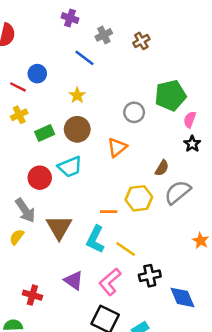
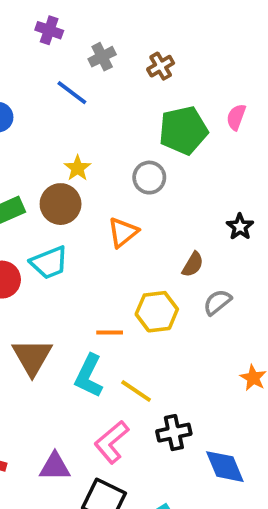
yellow star: (77, 95) -> (78, 168), moved
green pentagon: (170, 95) -> (183, 130), moved
pink semicircle: (190, 120) -> (236, 117), moved
gray semicircle: (178, 192) -> (217, 302), size x0.7
purple triangle: (74, 281) -> (55, 467), moved, turned -35

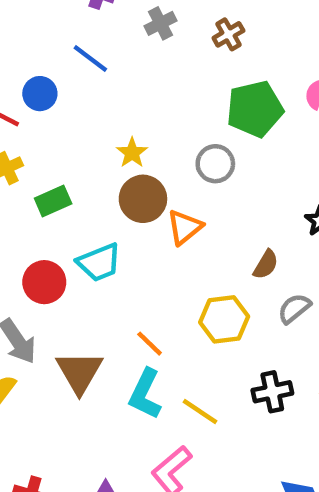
blue line: (72, 93) -> (90, 58), moved
brown circle: (61, 204) -> (143, 199), moved
orange line: (110, 332) -> (150, 344), moved, turned 44
black cross: (174, 433) -> (272, 392), moved

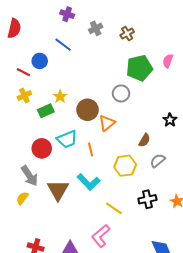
yellow star: (132, 153) -> (60, 97), moved
orange line: (150, 344) -> (91, 149), moved, turned 32
cyan L-shape: (145, 394) -> (88, 182), moved, turned -70

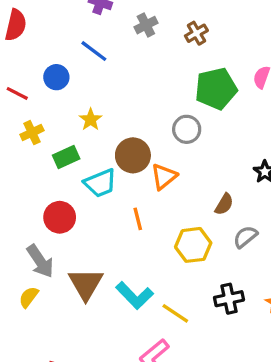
red line: (23, 72) -> (17, 93), moved
yellow star: (60, 97) -> (91, 120), moved
cyan trapezoid: (67, 139) -> (100, 183), moved
cyan L-shape: (88, 182) -> (135, 295), moved

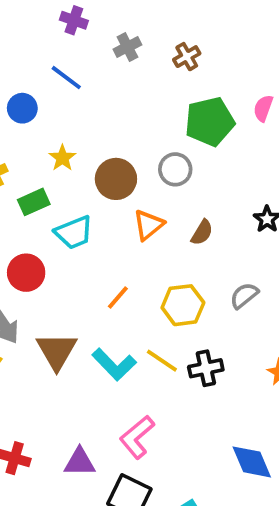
brown circle: (133, 155) -> (116, 179), moved
brown semicircle: (224, 204) -> (202, 232), moved
orange line: (138, 219) -> (118, 297), moved, turned 55
black cross: (229, 299) -> (206, 368), moved
yellow line: (175, 313) -> (162, 361), moved

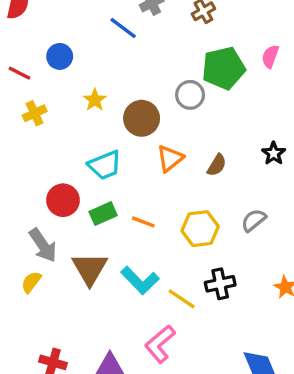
blue line: (66, 78) -> (123, 28), moved
gray circle: (175, 169) -> (190, 95), moved
green rectangle: (34, 202) -> (103, 214), moved
orange line: (118, 297) -> (143, 222), turned 70
yellow line: (162, 361) -> (182, 299), moved

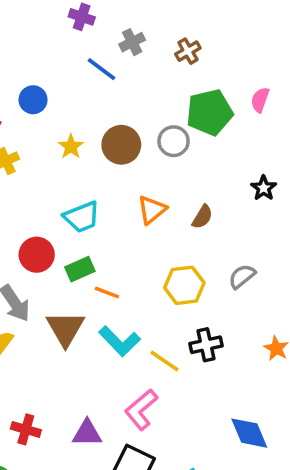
brown circle: (142, 118) -> (121, 145), moved
black star: (274, 153) -> (264, 188), moved
orange line: (143, 222) -> (107, 293), moved

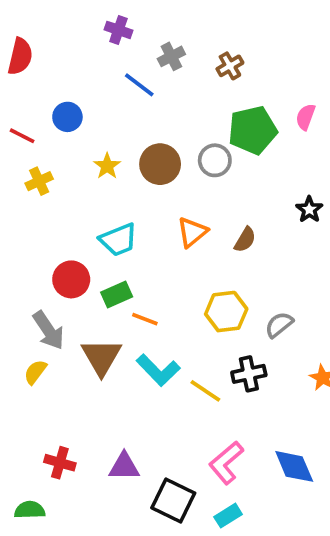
gray semicircle: (242, 276) -> (279, 325), moved
pink L-shape: (141, 410) -> (226, 463), moved

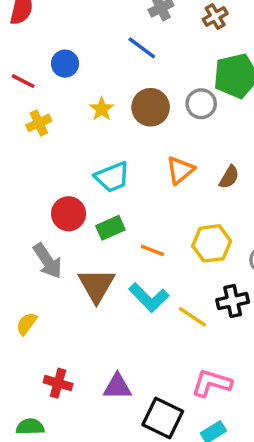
blue line: (139, 85) -> (142, 48), moved
orange line: (145, 319) -> (152, 250), moved
yellow semicircle: (35, 372) -> (27, 324), moved
pink L-shape: (226, 463) -> (212, 383), turned 57

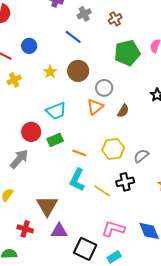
gray circle: (201, 104) -> (104, 88), moved
gray arrow: (48, 261) -> (19, 159), turned -105
brown triangle: (96, 285) -> (47, 206), moved
cyan L-shape: (149, 298) -> (77, 180), turned 70

